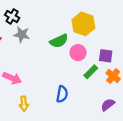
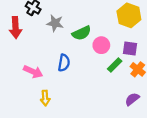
yellow hexagon: (83, 24) -> (129, 15), moved
gray star: (22, 35) -> (55, 23), moved
blue semicircle: (62, 94) -> (64, 63), moved

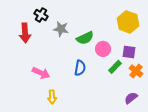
blue semicircle: (64, 63) -> (80, 68), moved

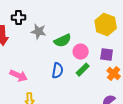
black cross: (41, 15) -> (18, 17), turned -32
green rectangle: (115, 67) -> (83, 70), moved

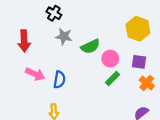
black cross: (18, 17) -> (54, 13), moved, turned 32
blue semicircle: (58, 71) -> (59, 80), moved
pink arrow: (18, 76) -> (35, 74), moved

